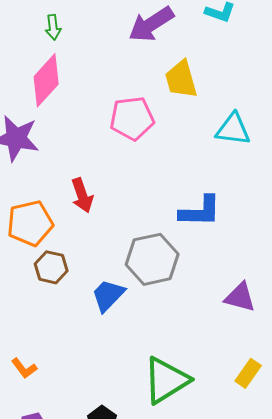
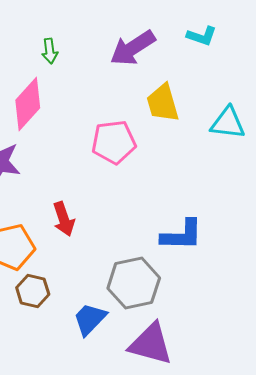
green arrow: (53, 27) -> (50, 51), moved
cyan triangle: (233, 129) -> (228, 123), moved
purple triangle: (240, 297) -> (151, 344), moved, size x1.4

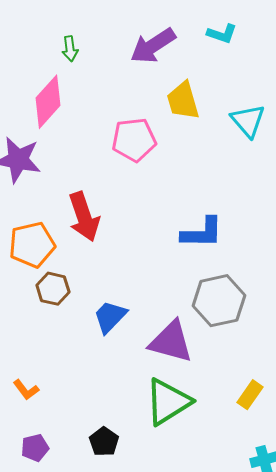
cyan triangle: (228, 123) -> (248, 121), turned 42
red arrow: (64, 219) -> (84, 217), size x1.4
gray hexagon: (134, 283) -> (219, 301), moved

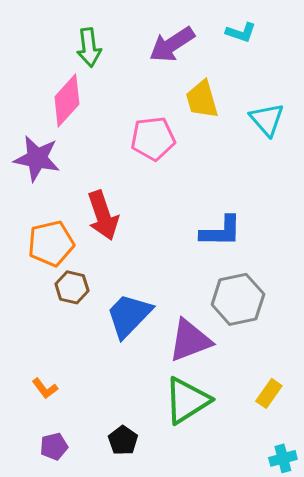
green arrow: (70, 49) -> (89, 47), size x1.5
blue trapezoid: (110, 317) -> (129, 315), size x1.4
purple triangle: (171, 342) -> (190, 340), turned -36

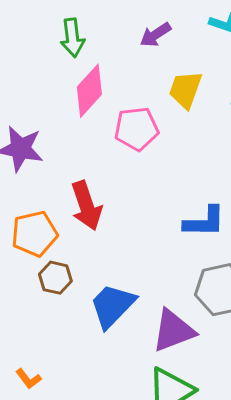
purple arrow: (172, 44) -> (155, 35), size x0.7
yellow trapezoid: (202, 99) -> (185, 90), turned 36
pink diamond: (67, 100) -> (89, 91), moved

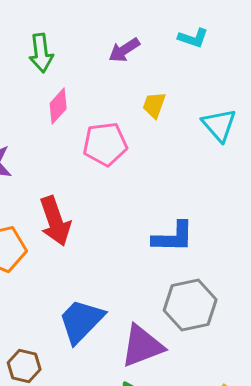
yellow trapezoid: (185, 90) -> (154, 105), size x0.7
pink diamond: (89, 91) -> (58, 106), size x0.7
brown hexagon: (55, 278) -> (24, 366), moved

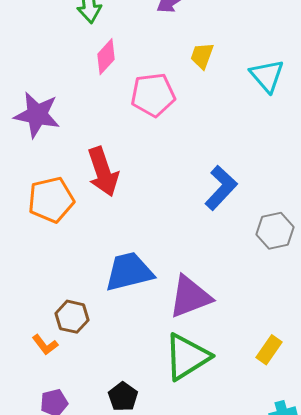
blue L-shape: (173, 237) -> (221, 188), turned -48
gray hexagon: (190, 305) -> (275, 231), moved, size x0.7
blue trapezoid: (81, 321) -> (129, 272), turned 32

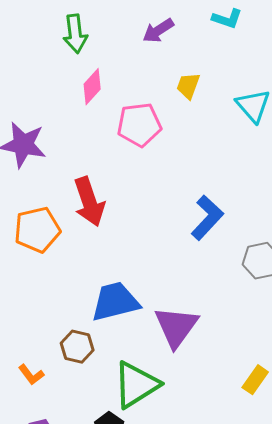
purple triangle: (190, 297) -> (176, 327), turned -33
brown hexagon: (72, 317) -> (77, 347), moved
green triangle: (187, 357) -> (136, 385), moved

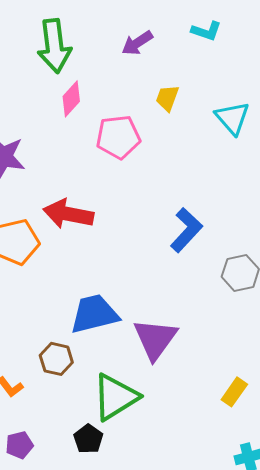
green arrow: (75, 34) -> (54, 46), size x1.4
red arrow: (89, 202) -> (68, 214), turned 120

